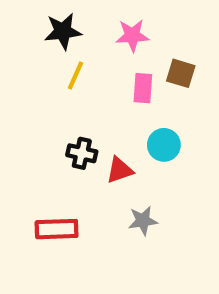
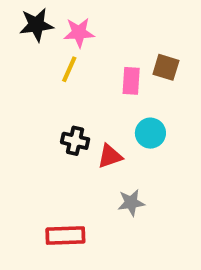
black star: (63, 31) -> (36, 25), moved
pink star: (132, 35) -> (79, 33), moved
red rectangle: (57, 229) -> (65, 236), moved

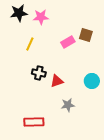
yellow line: (69, 69) -> (30, 44), moved
pink rectangle: (131, 81) -> (68, 42), turned 56
cyan circle: (150, 133) -> (92, 81), moved

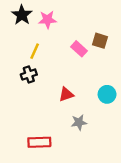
black star: (19, 13) -> (22, 15), turned -30
pink rectangle: (68, 42) -> (79, 49), turned 72
black cross: (39, 73) -> (29, 74), moved, turned -32

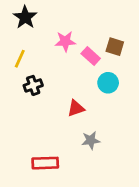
pink star: (47, 20) -> (65, 41), moved
yellow line: (35, 51) -> (20, 59), moved
cyan circle: (107, 94) -> (108, 83), moved

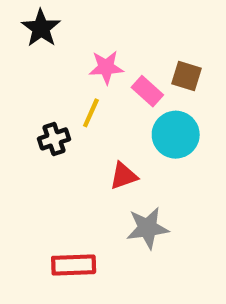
yellow line: (20, 59) -> (91, 113), moved
cyan circle: (108, 83) -> (176, 135), size x1.4
gray star: (91, 140) -> (147, 228), size x1.4

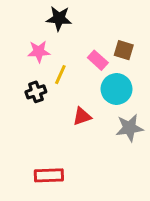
black star: (41, 28) -> (59, 18), moved, turned -30
pink star: (106, 67) -> (39, 52), moved
gray star: (147, 228) -> (129, 128), moved

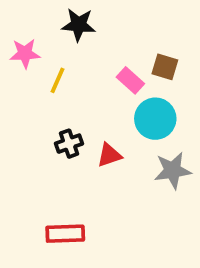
pink star: (39, 52) -> (25, 53), moved
yellow line: (60, 75) -> (58, 80), moved
black cross: (36, 92) -> (69, 144), moved

